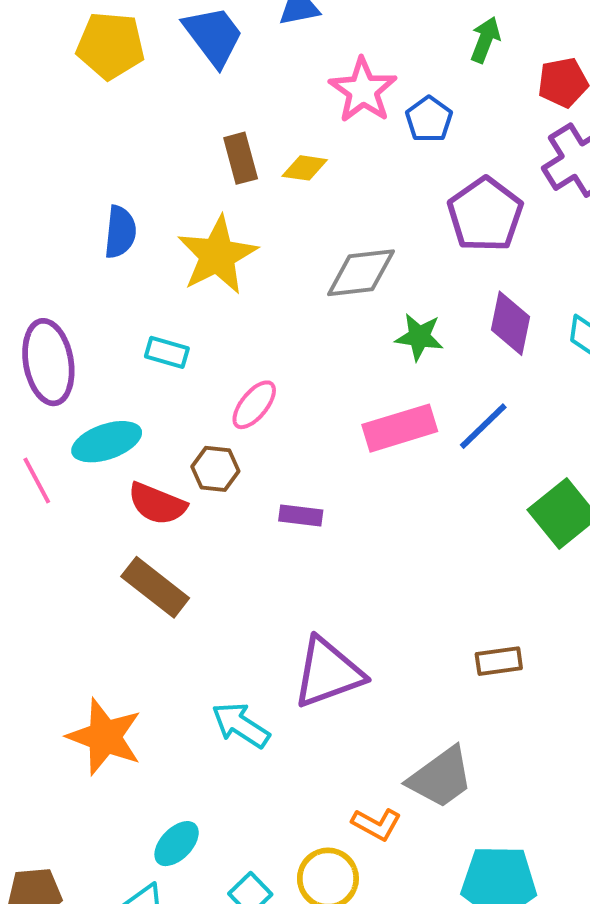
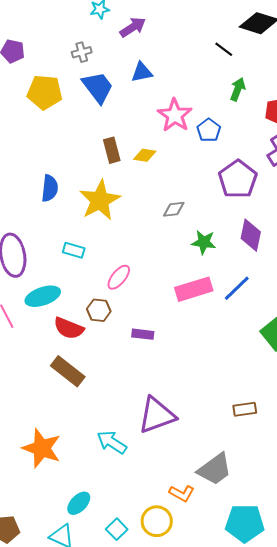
gray diamond: (361, 273) -> (174, 209), size x0.6

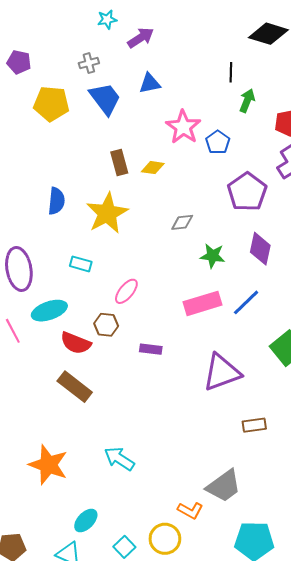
black line: (224, 49) -> (231, 72), moved, turned 54
purple triangle: (157, 415) -> (222, 372), moved

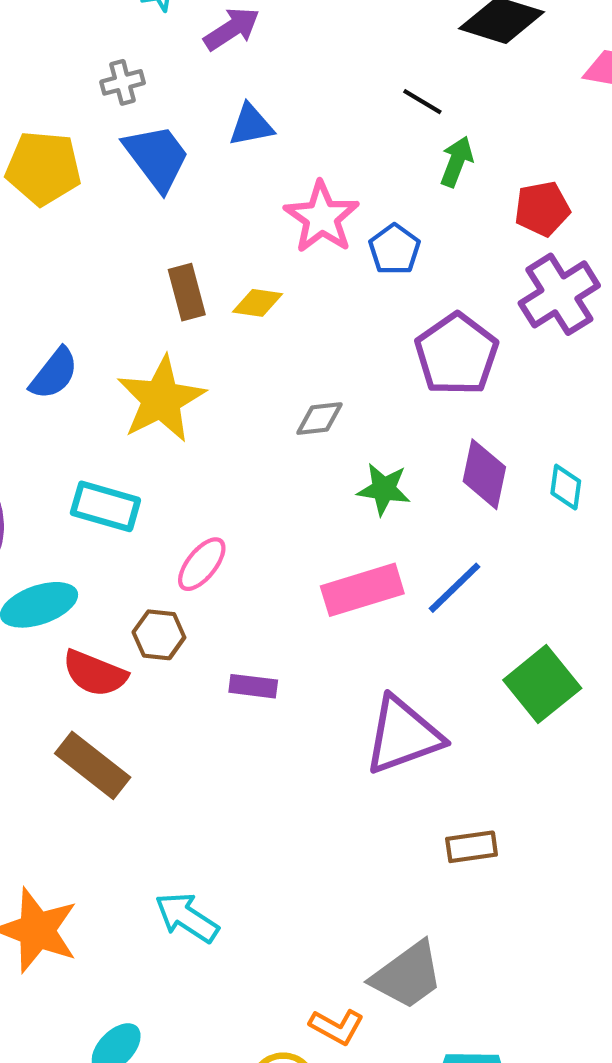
black line: (231, 72) -> (422, 102), turned -60
blue semicircle: (56, 201) -> (54, 374), turned 32
cyan rectangle: (81, 264) -> (105, 506), size x1.4

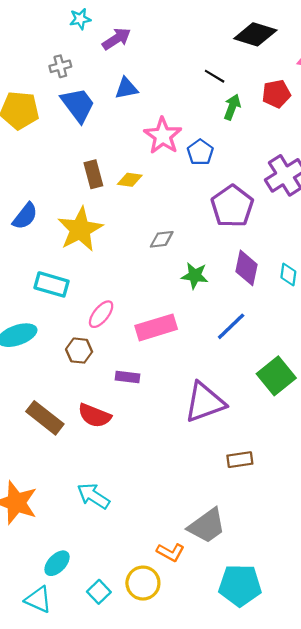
red pentagon: (542, 209) -> (276, 94), moved
pink rectangle: (362, 590) -> (156, 327), moved
red semicircle: (95, 673) -> (94, 416), moved

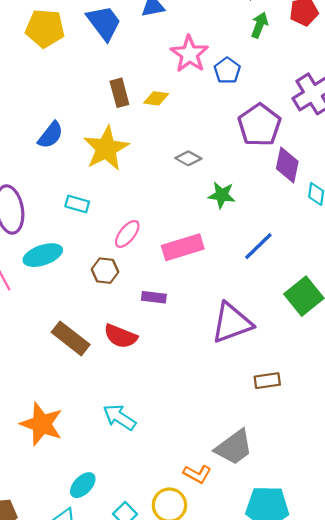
gray diamond: (162, 239) -> (188, 158), turned 35
purple diamond: (247, 268) -> (287, 165), moved
cyan rectangle: (52, 284) -> (77, 204), size x0.7

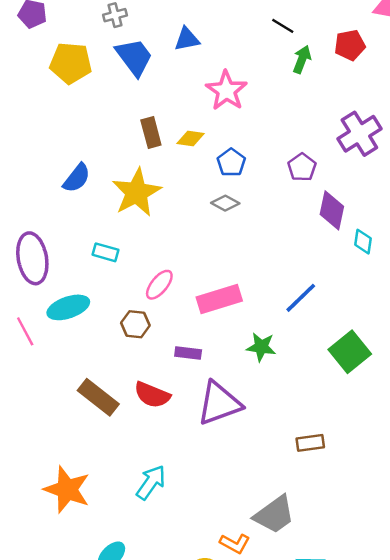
blue pentagon: (227, 71) -> (231, 162), moved
purple pentagon: (259, 125) -> (302, 167), size x0.6
green star: (222, 195) -> (261, 347), moved
purple triangle: (232, 323) -> (219, 403), moved
cyan arrow: (119, 417) -> (151, 482), turned 92

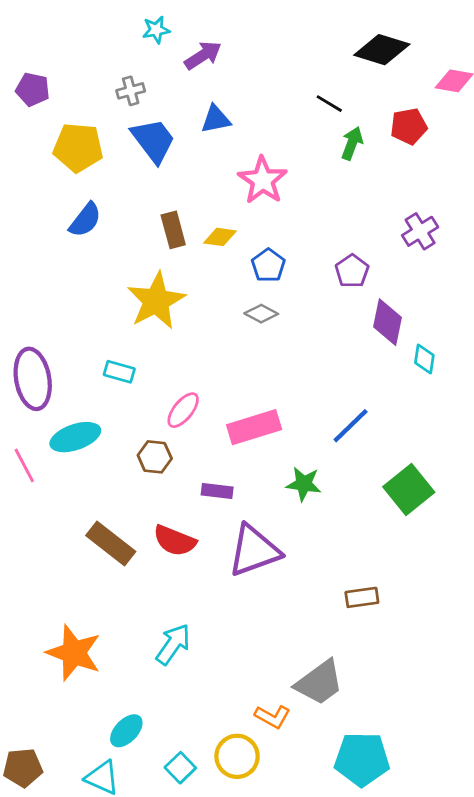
purple cross: (359, 134) -> (420, 231), size x0.7
blue semicircle: (77, 178) -> (85, 220), moved

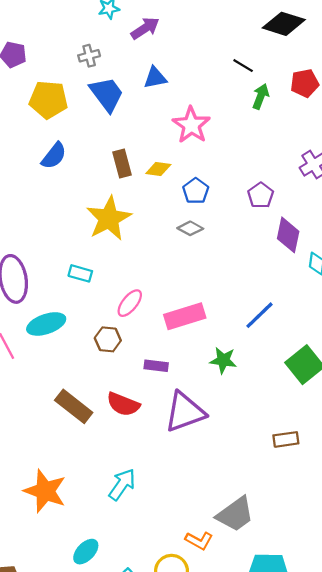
brown rectangle: (362, 597) -> (286, 439), moved

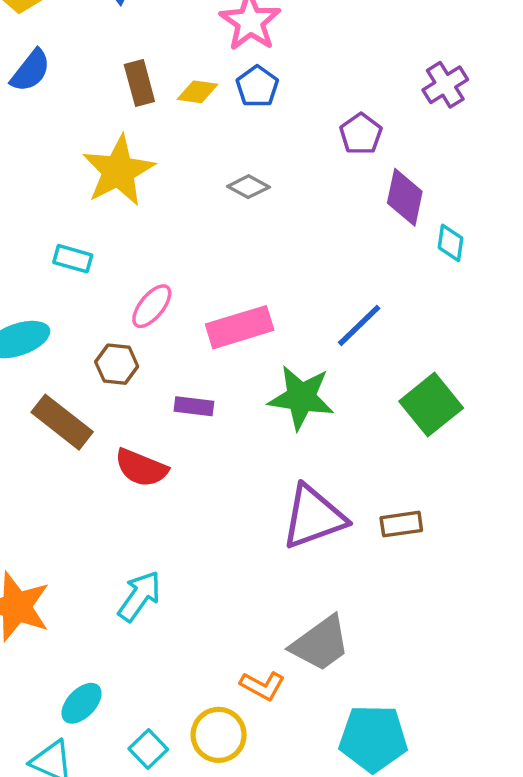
blue pentagon: (196, 191) -> (257, 87), moved
green star: (223, 360) -> (301, 398), size x1.5
brown rectangle: (74, 406) -> (62, 422), moved
purple triangle: (185, 412) -> (313, 517), moved

